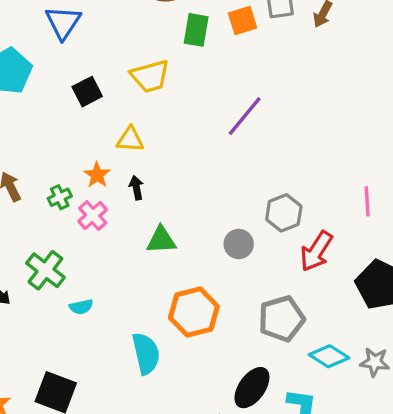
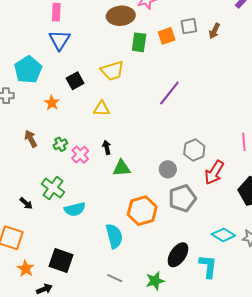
orange star: (97, 175) -> (52, 103), moved
black arrow: (136, 188) -> (107, 147), moved
cyan semicircle: (81, 307) -> (75, 209), size x1.5
gray pentagon: (282, 319) -> (182, 198), moved

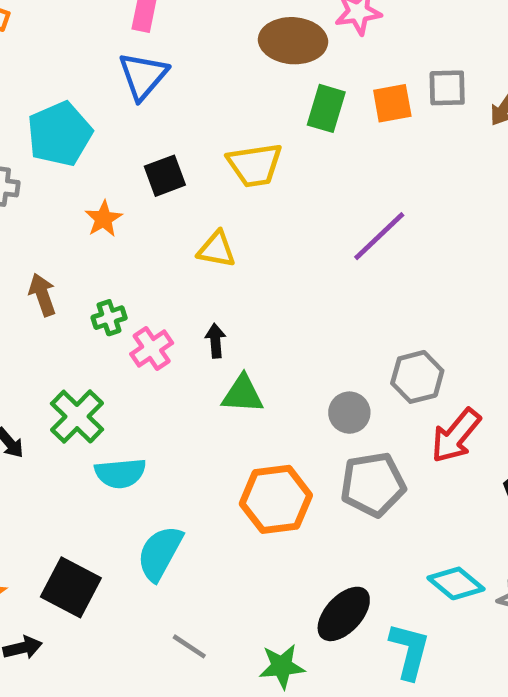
cyan semicircle: (114, 236) -> (160, 553), moved, turned -145

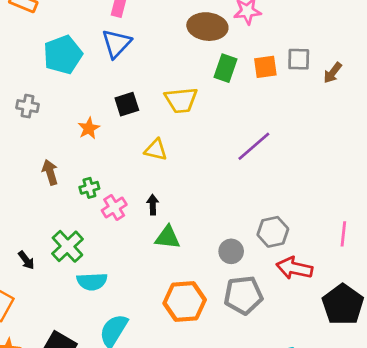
cyan pentagon: (60, 134) -> (63, 55), moved
red arrow: (456, 436) -> (294, 268), turned 60

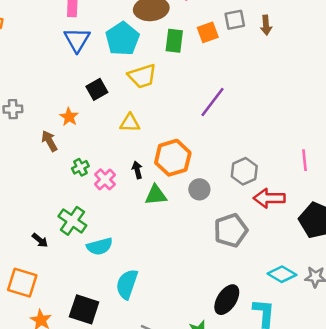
cyan pentagon: (63, 55) -> (122, 39), moved
brown arrow: (333, 73) -> (266, 25), turned -30
brown arrow: (50, 172) -> (49, 141), moved
gray circle: (231, 251) -> (199, 189), moved
orange hexagon: (185, 302) -> (173, 158), moved

